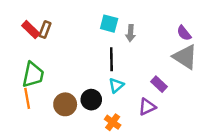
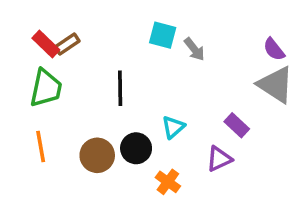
brown rectangle: (45, 30) -> (67, 44), turned 35
gray arrow: (130, 33) -> (194, 49), turned -42
black line: (111, 59) -> (120, 88), moved
green trapezoid: (33, 75) -> (46, 88), moved

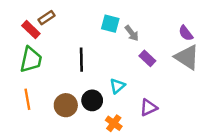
brown rectangle: (67, 44) -> (47, 18), moved
purple rectangle: (237, 125) -> (147, 58), moved

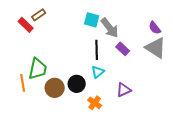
gray arrow: (132, 33) -> (110, 28), size x1.5
green trapezoid: (31, 60) -> (38, 69), moved
black line: (81, 60) -> (97, 50), moved

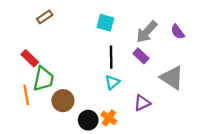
red rectangle: (26, 25) -> (30, 58), moved
gray arrow: (110, 28) -> (147, 32), moved, turned 80
gray triangle: (156, 48) -> (172, 78), moved
black circle: (77, 84) -> (88, 120), moved

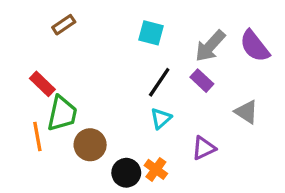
purple semicircle: (178, 32) -> (255, 46), size x1.5
black line: (111, 57) -> (159, 82), turned 35
gray triangle: (172, 78) -> (246, 112), size x0.7

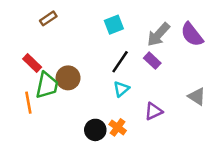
cyan square: (151, 33) -> (114, 25), turned -36
gray triangle: (246, 112) -> (197, 96), moved
brown circle: (90, 145) -> (68, 78), moved

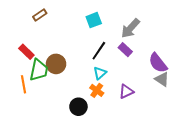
purple semicircle: (192, 35) -> (158, 63), moved
orange cross: (118, 127) -> (97, 90), moved

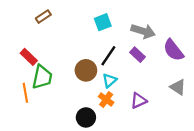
gray arrow: (130, 28) -> (143, 31), turned -115
purple semicircle: (158, 63) -> (173, 50), moved
brown circle: (56, 64) -> (86, 70), moved

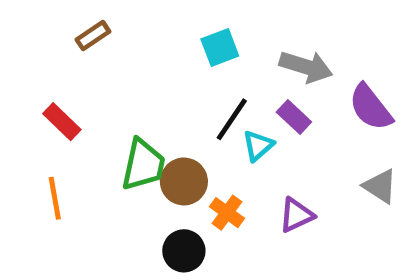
brown circle: (86, 70) -> (184, 181), moved
green trapezoid: (42, 77) -> (143, 165), moved
cyan triangle: (109, 80) -> (258, 146), moved

